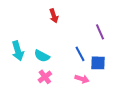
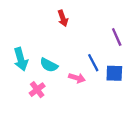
pink cross: (45, 77) -> (37, 90), moved
pink arrow: (82, 79) -> (77, 78), moved

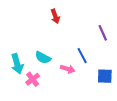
cyan arrow: (21, 59) -> (17, 64), moved
blue square: (114, 73) -> (105, 76), moved

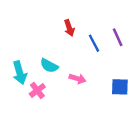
red arrow: (55, 16) -> (69, 28), moved
blue line: (82, 56) -> (94, 43), moved

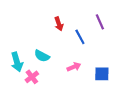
purple line: (118, 37) -> (100, 22), moved
pink arrow: (77, 79) -> (74, 67), moved, turned -40

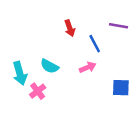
purple line: (100, 22) -> (118, 26), turned -56
pink arrow: (74, 67) -> (88, 67), moved

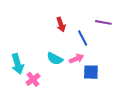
cyan semicircle: (50, 66) -> (55, 59), moved
blue square: (121, 88) -> (91, 72), moved

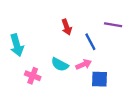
cyan arrow: (18, 64) -> (17, 45), moved
pink cross: (33, 79) -> (33, 76), moved, turned -32

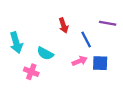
cyan semicircle: (60, 64) -> (45, 53), moved
blue square: (99, 79) -> (100, 63), moved

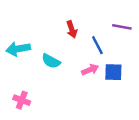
cyan arrow: (16, 43) -> (18, 49), turned 96
pink cross: (31, 72) -> (22, 100), moved

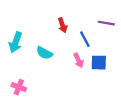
cyan arrow: (18, 49) -> (16, 42), turned -60
pink arrow: (90, 70) -> (79, 60), turned 88

